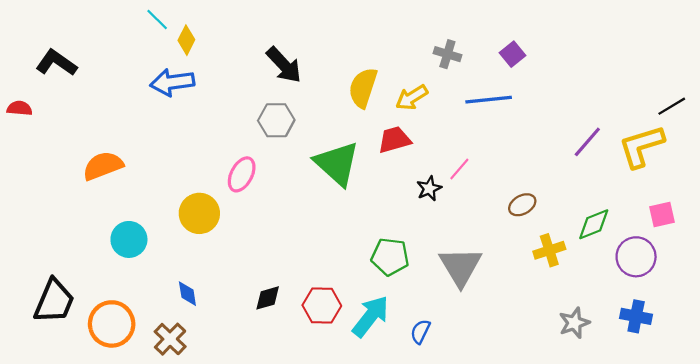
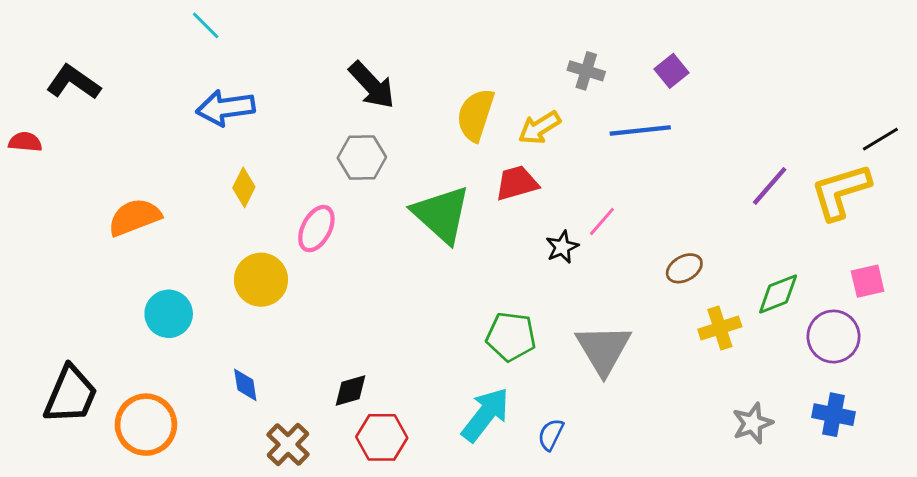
yellow diamond: (186, 40) -> (244, 187), moved
red hexagon: (322, 306) -> (382, 437), moved
brown cross: (170, 339) -> (288, 444), moved

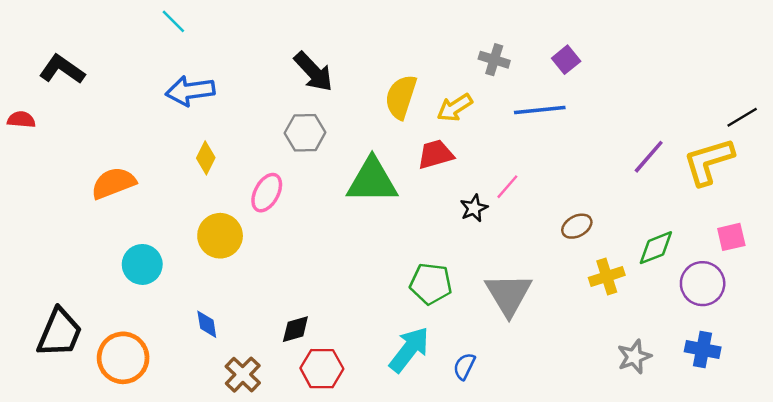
green triangle: (441, 214) -> (372, 181), turned -42

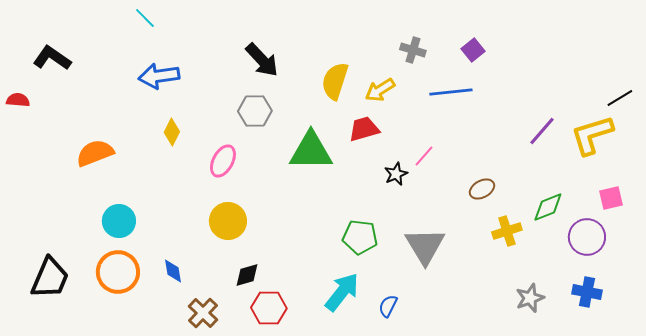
yellow circle: (220, 236) -> (228, 221), moved
orange circle: (123, 358) -> (118, 272), moved

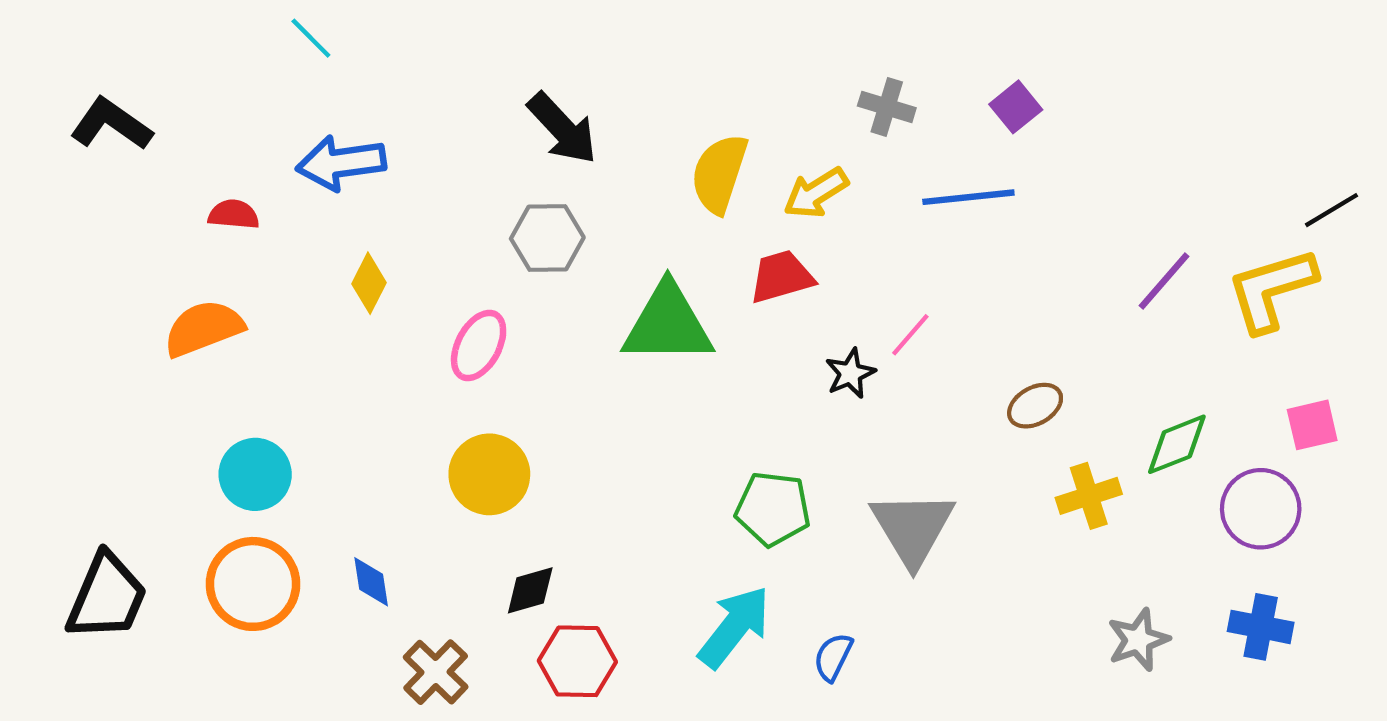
red semicircle: (18, 100) -> (234, 214), moved

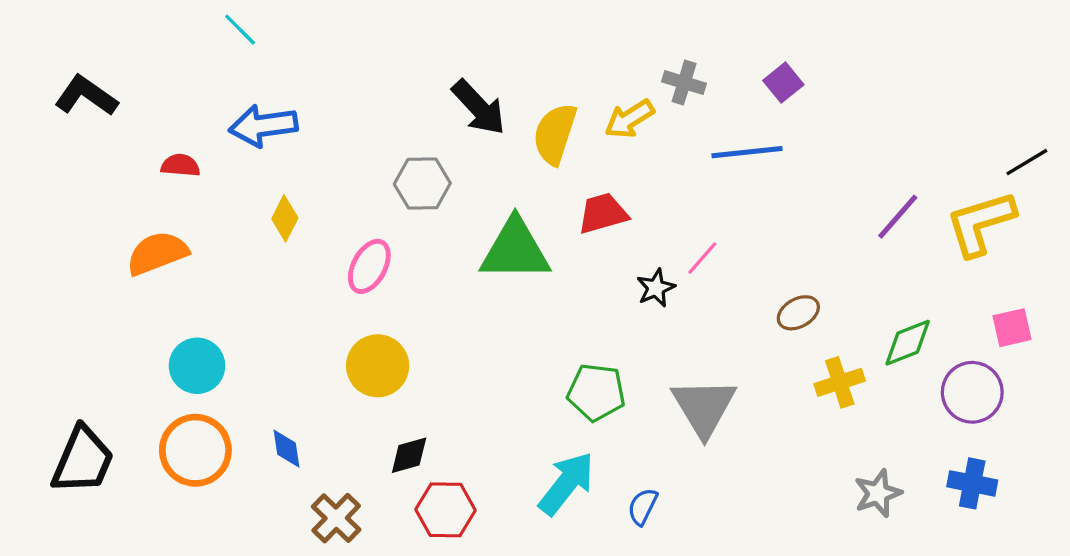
black arrow: (562, 128) -> (479, 107), moved
yellow arrow: (816, 193) -> (629, 119), moved

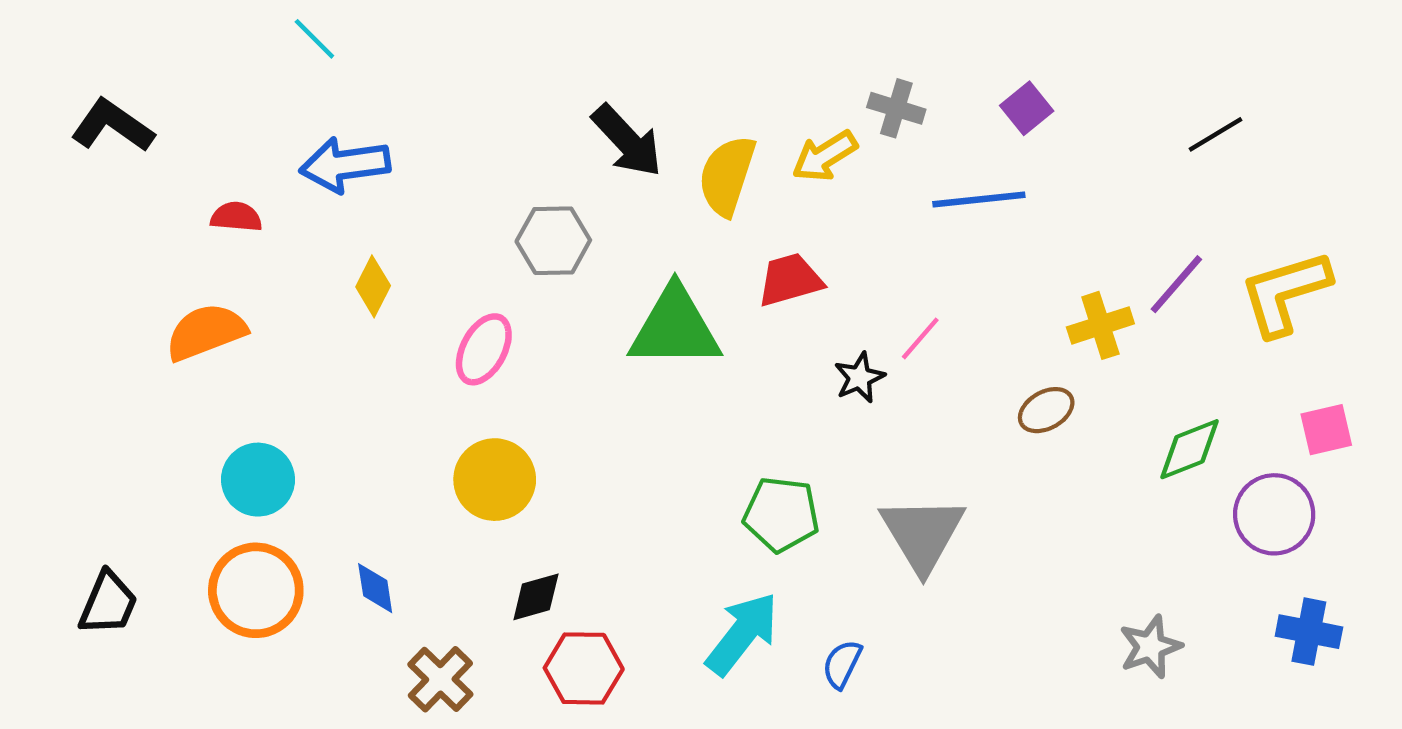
black line: (1027, 162) -> (1216, 134), moved
yellow cross: (840, 382) -> (1100, 325), moved
black trapezoid: (83, 460) -> (108, 603), size x0.7
blue cross: (972, 483) -> (1309, 632), moved

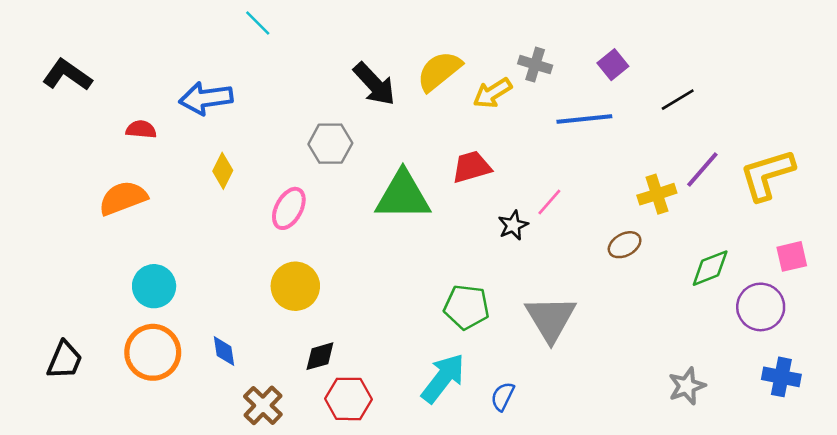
cyan line: (314, 39) -> (258, 23), moved
black line: (1216, 134) -> (678, 100), moved
yellow semicircle: (727, 176) -> (439, 71), moved, turned 33

